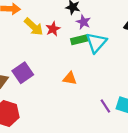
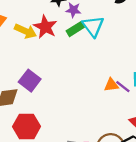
red star: (53, 29) -> (45, 27), size x1.5
orange triangle: (70, 78) -> (111, 85), moved

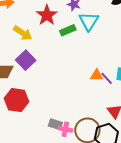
green rectangle: (75, 29) -> (68, 30), moved
yellow arrow: (25, 31) -> (23, 33), moved

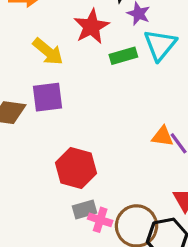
purple square: (26, 60) -> (48, 97), turned 30
red hexagon: (17, 100) -> (76, 168), moved
gray rectangle: (55, 124) -> (85, 209), turned -40

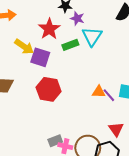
purple square: (48, 97) -> (40, 57), moved, turned 30
red hexagon: (76, 168) -> (49, 89), moved

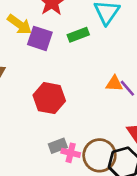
green rectangle: (70, 45) -> (78, 35), moved
red hexagon: (49, 89) -> (49, 98), moved

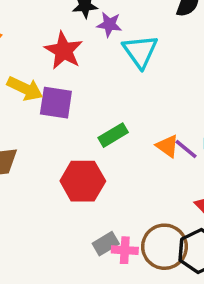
green rectangle: (78, 35) -> (113, 135), moved
orange triangle: (114, 84) -> (167, 146), turned 42

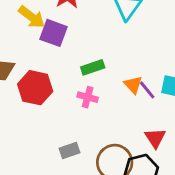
red hexagon: (83, 181) -> (35, 88), moved
pink cross: (125, 250) -> (88, 97), moved

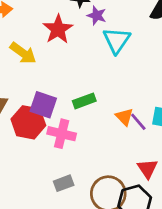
purple square: (53, 33) -> (43, 105), moved
pink cross: (88, 97) -> (62, 134), moved, size x1.4

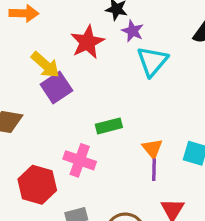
purple square: (43, 105) -> (56, 88), moved, turned 32
red hexagon: (28, 122) -> (37, 185), moved
purple line: (138, 122) -> (154, 170), moved, turned 36

